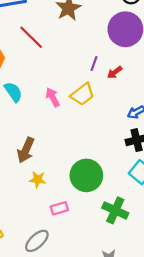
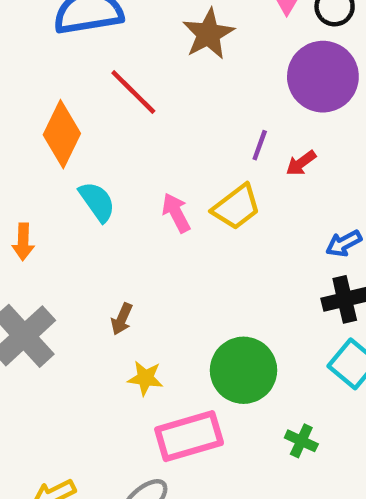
brown arrow: (26, 150) -> (122, 319), size x0.6
pink rectangle: (59, 208) -> (189, 436), size x1.8
green cross: (115, 210) -> (301, 441), size x0.6

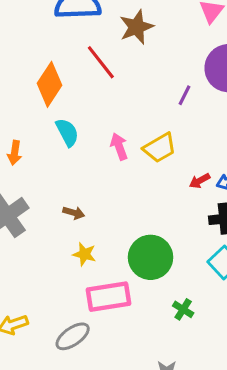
brown star: (208, 34) -> (136, 27), moved
purple line: (260, 145) -> (184, 95), moved
red arrow: (301, 163) -> (200, 181), moved
brown arrow: (122, 319) -> (74, 213), turned -105

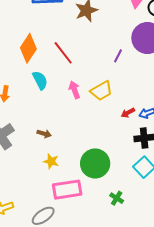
red line: (101, 62) -> (63, 53), moved

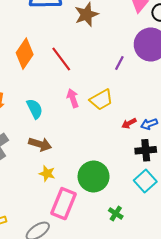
cyan semicircle: (40, 80) -> (35, 109), moved
brown arrow: (44, 134) -> (40, 144), size x1.5
pink rectangle: (67, 190) -> (64, 204), turned -60

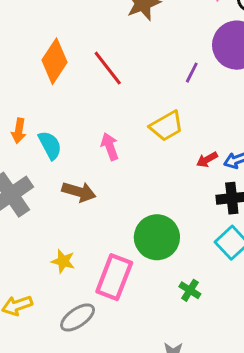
pink arrow: (73, 98) -> (110, 146), moved
cyan semicircle: (35, 109) -> (50, 145), moved
yellow star: (47, 173) -> (63, 261), moved

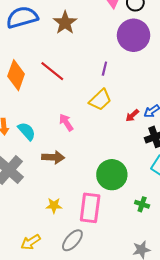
purple line: (192, 73) -> (104, 69), moved

